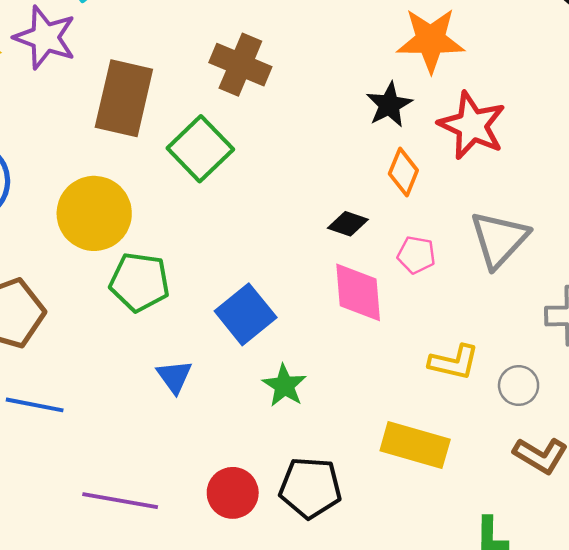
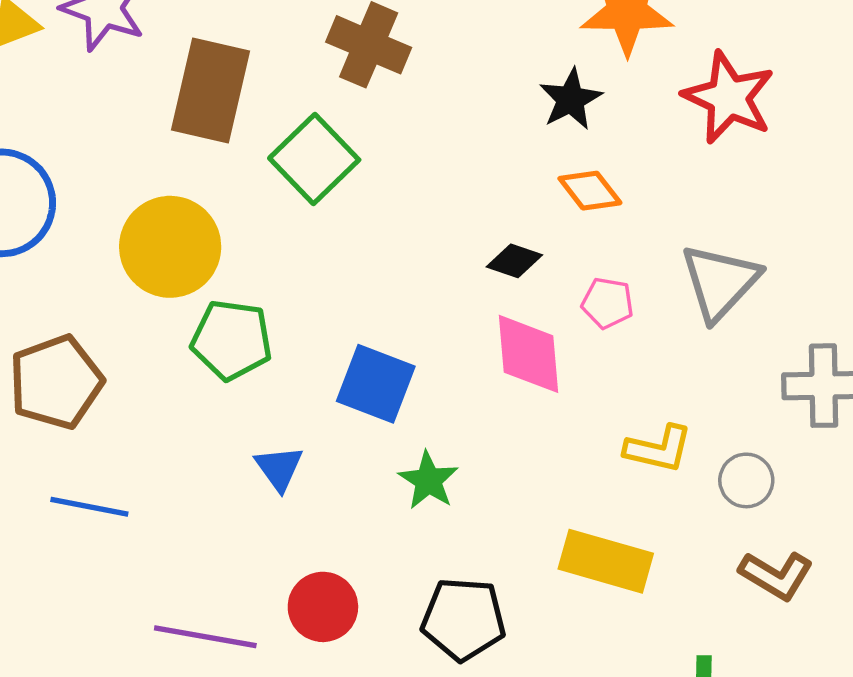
red star: (472, 125) -> (729, 98), moved
orange diamond: (403, 172) -> (590, 191), turned -60
blue square: (246, 314) -> (376, 384), turned -30
red circle: (233, 493) -> (323, 607), moved

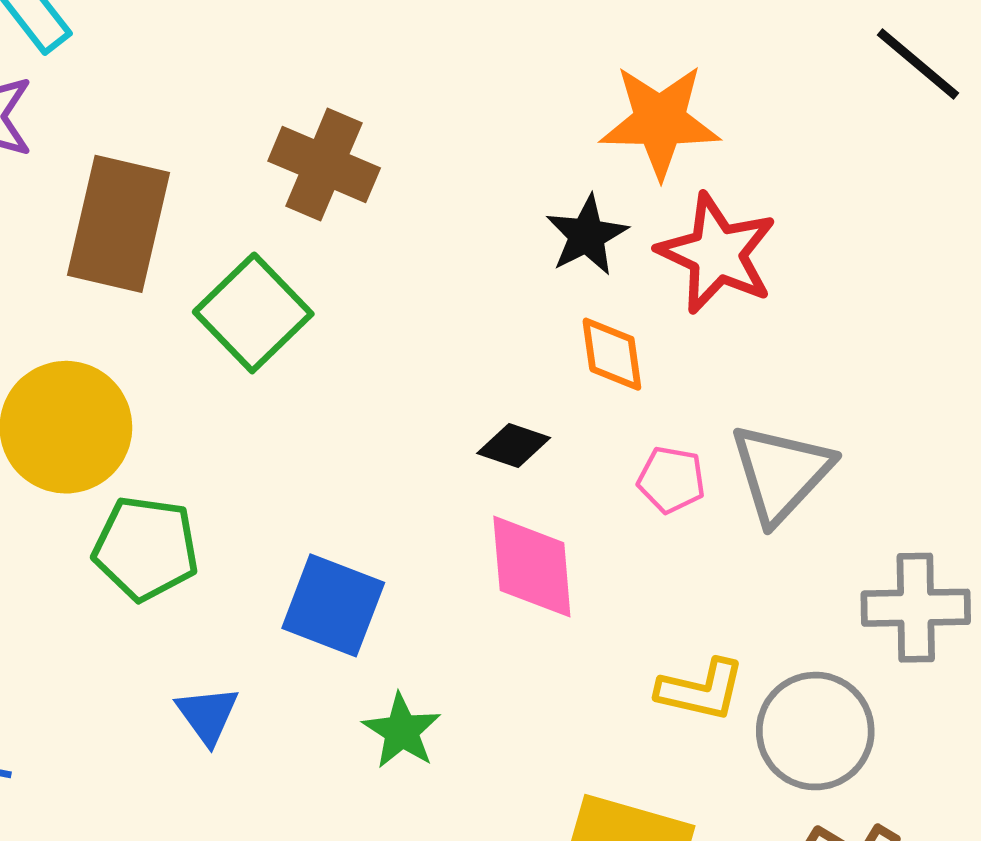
red star: (729, 98) -> (717, 254), moved
orange diamond: (590, 191) -> (612, 354), turned 30
pink pentagon: (608, 303) -> (671, 480), moved
gray circle: (746, 480) -> (815, 731), size x1.6

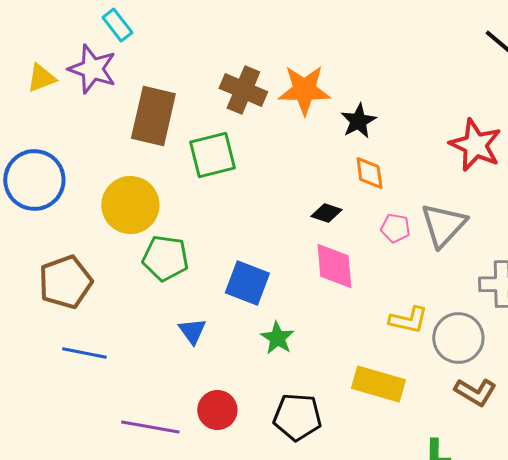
orange star: (660, 121) -> (304, 90), moved
red star: (717, 254) -> (475, 145), moved
green square: (253, 313) -> (212, 155), turned 30

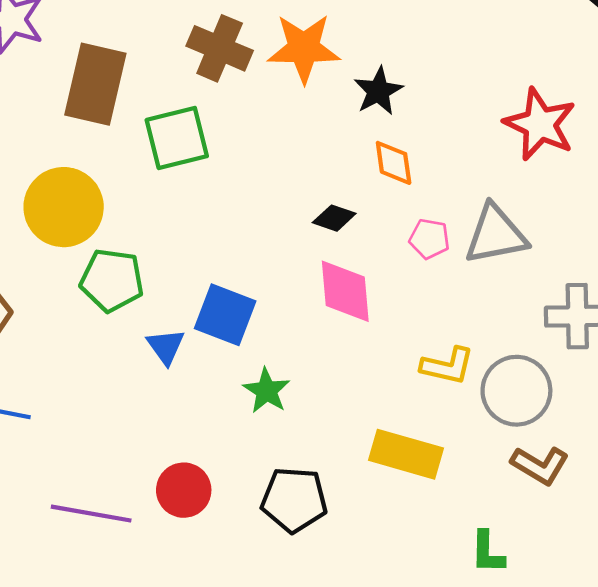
gray triangle: (443, 225) -> (496, 235), turned 36
blue triangle: (192, 331) -> (166, 347), moved

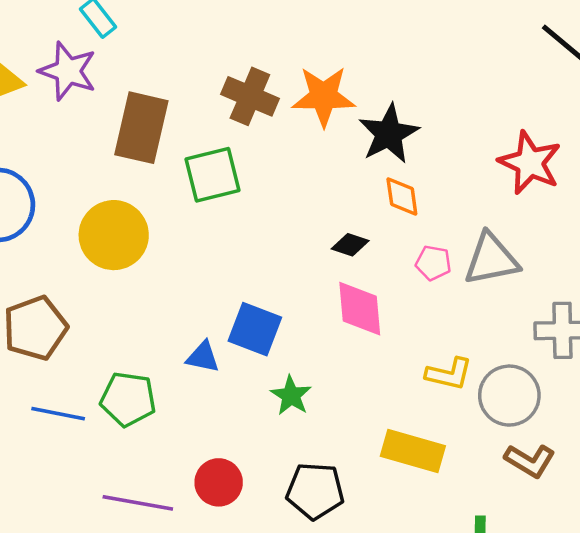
black star: (378, 91) -> (389, 134), size x1.4
green pentagon: (112, 280) -> (128, 399), moved
blue triangle: (166, 347) -> (203, 357), turned -42

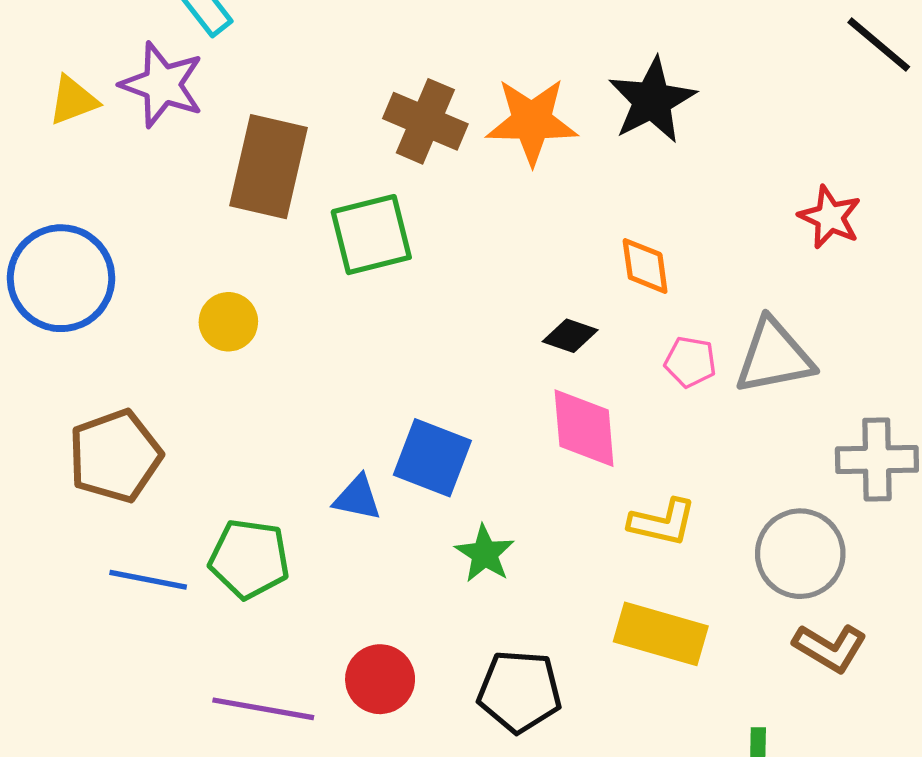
black star: (389, 134) -> (652, 100), moved
red star: (530, 163) -> (830, 217), size x0.7
yellow circle: (114, 235) -> (228, 322), size x0.6
yellow L-shape: (449, 374) -> (662, 522), moved

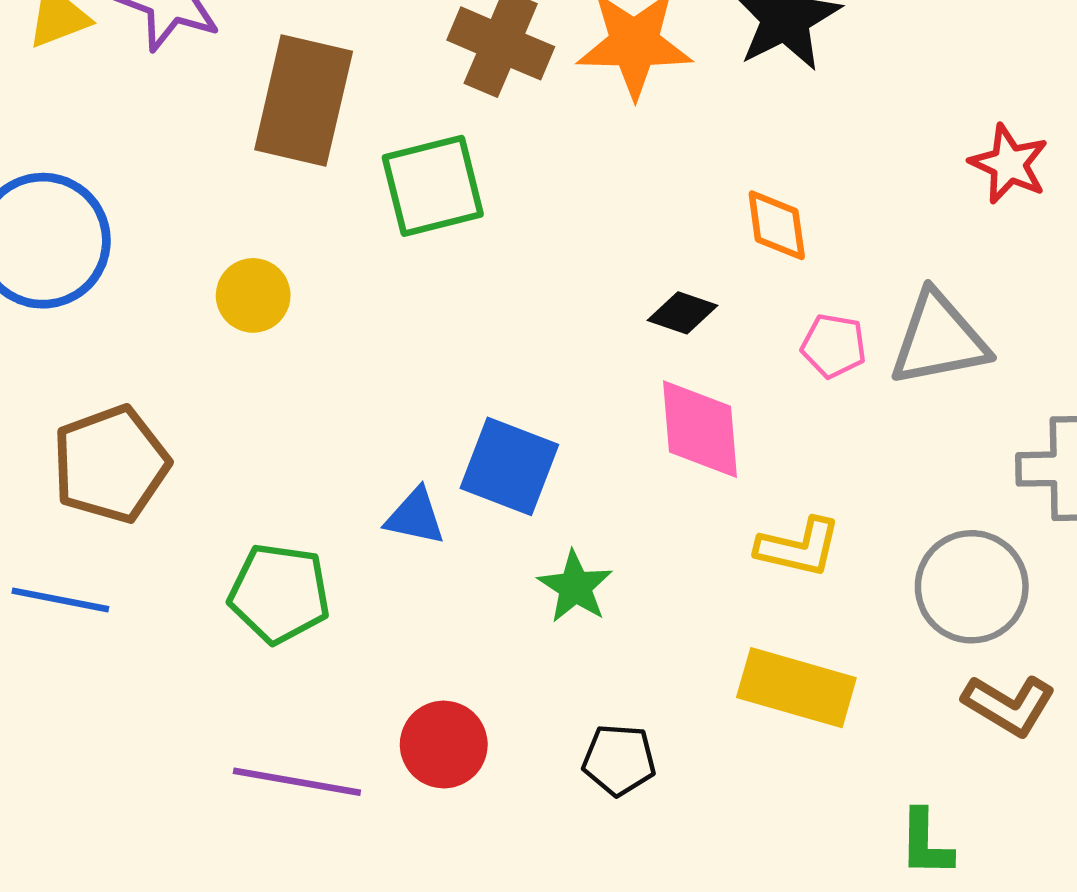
blue line: (148, 580) -> (60, 600), moved
black pentagon: (520, 691) -> (619, 760), size x0.7

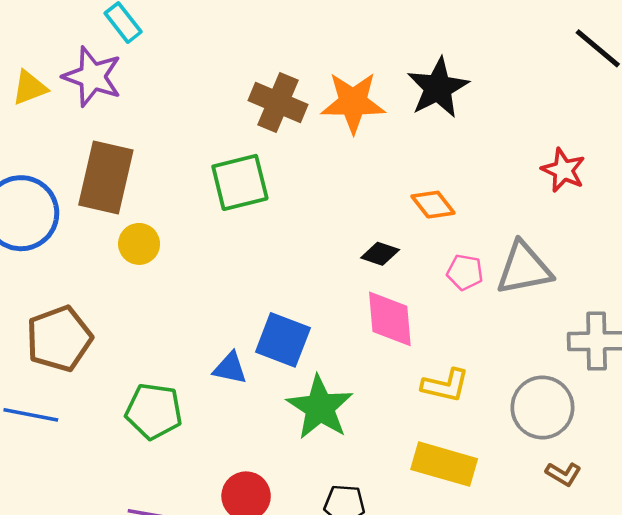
brown rectangle: (304, 100) -> (106, 177), moved
orange diamond: (777, 225) -> (433, 205), turned -30
green star: (575, 587) -> (320, 407), size x1.6
brown L-shape: (1009, 705) -> (563, 474), size x0.7

